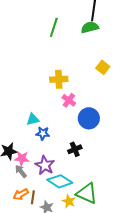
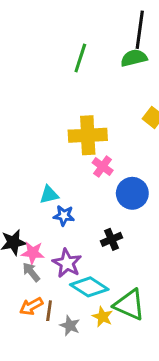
yellow cross: (59, 79) -> (88, 135), size x1.4

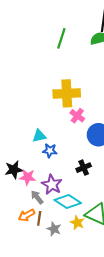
gray arrow: (31, 272) -> (37, 197), moved

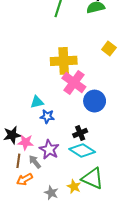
pink cross: (77, 116) -> (74, 82), size x1.6
cyan diamond: (68, 201) -> (82, 150), moved
brown line: (39, 218) -> (18, 161), moved

